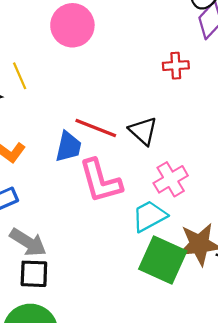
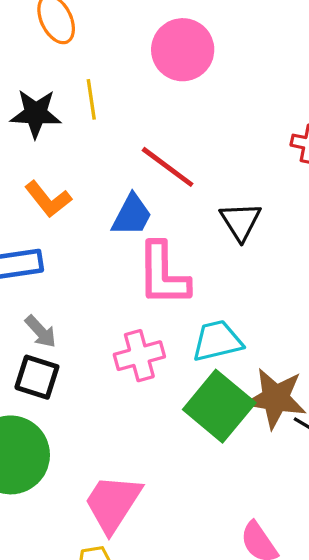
red line: (96, 128) -> (168, 167), moved
pink cross: (171, 179) -> (139, 356), moved
gray arrow: (28, 242) -> (41, 332), size x0.7

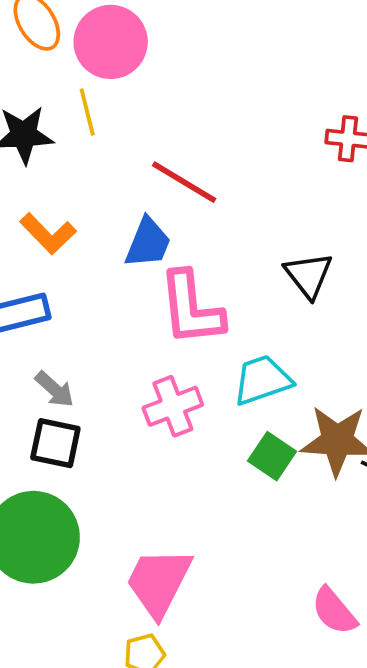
pink circle: (183, 50) -> (111, 42), moved
black triangle: (241, 221) -> (309, 275), moved
green square: (219, 406) -> (272, 456), size x0.6

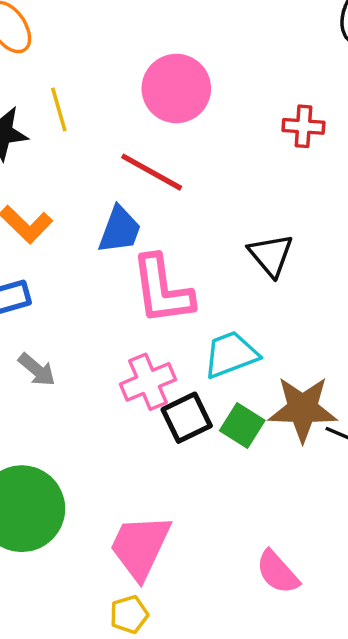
pink circle: (111, 42) -> (176, 88), moved
black square: (55, 443) -> (187, 418), moved, turned -36
pink semicircle: (334, 611) -> (278, 572), moved

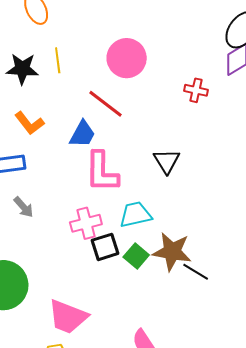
pink trapezoid: (140, 547) -> (68, 317), turned -102

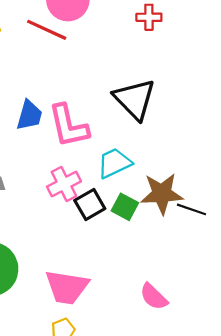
red line: (106, 104) -> (47, 30), moved
blue trapezoid: (82, 134) -> (29, 115), moved
black triangle: (167, 161) -> (135, 99), size x1.5

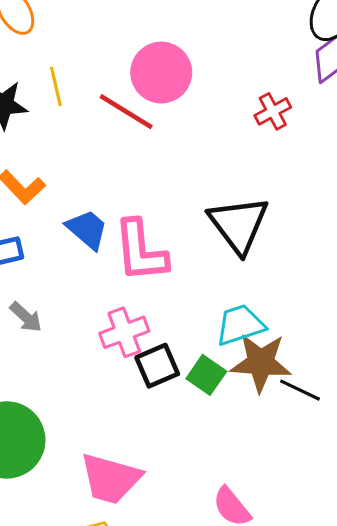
red cross: (149, 17) -> (273, 111), turned -35
blue trapezoid: (29, 115) -> (87, 229), turned -72
cyan trapezoid: (114, 163) -> (240, 325), moved

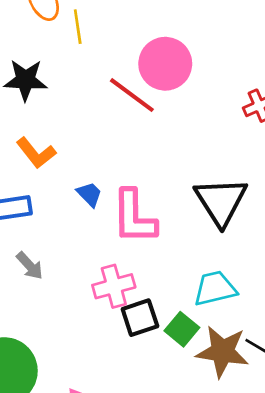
yellow line: (56, 86) -> (78, 27), moved
blue trapezoid: (87, 229) -> (89, 194), size x0.7
brown star: (261, 363) -> (223, 351), moved

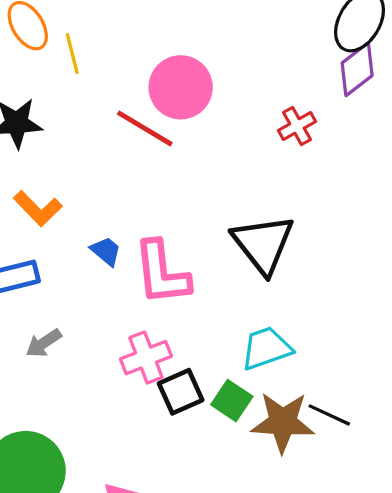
gray arrow: (30, 266) -> (44, 343), turned 104

